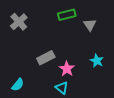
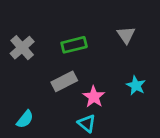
green rectangle: (67, 15) -> (74, 45), moved
gray cross: (19, 22) -> (22, 48), moved

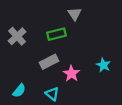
gray triangle: (126, 35) -> (75, 14), moved
cyan triangle: (87, 123) -> (52, 94), moved

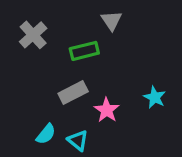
gray cross: (17, 36) -> (33, 35), moved
cyan semicircle: (19, 91) -> (46, 134), moved

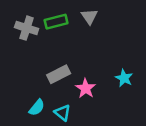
gray cross: (33, 35) -> (27, 28), turned -30
green rectangle: (84, 51) -> (56, 22), moved

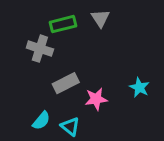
gray cross: (27, 28) -> (40, 49), moved
pink star: (86, 88) -> (96, 99), turned 30

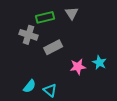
gray rectangle: (66, 83) -> (53, 47), moved
pink star: (96, 99) -> (78, 67), moved

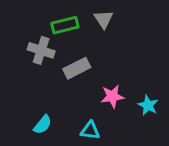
cyan star: (99, 63) -> (148, 105), moved
cyan triangle: (50, 90) -> (90, 131), moved, turned -32

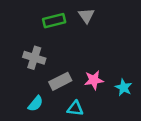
gray cross: (41, 50) -> (34, 58), moved
gray rectangle: (77, 68) -> (60, 81), moved

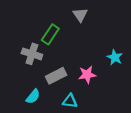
green rectangle: (54, 21) -> (50, 34), moved, turned -42
cyan star: (124, 87) -> (115, 57), moved

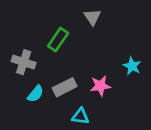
gray cross: (32, 54) -> (24, 62), moved
cyan semicircle: (33, 96) -> (36, 94), moved

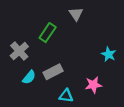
gray cross: (24, 62) -> (19, 51), turned 30
pink star: (100, 86) -> (93, 85), moved

